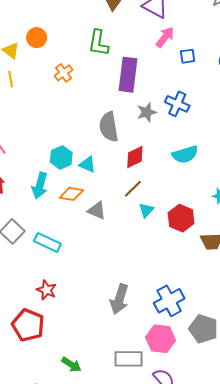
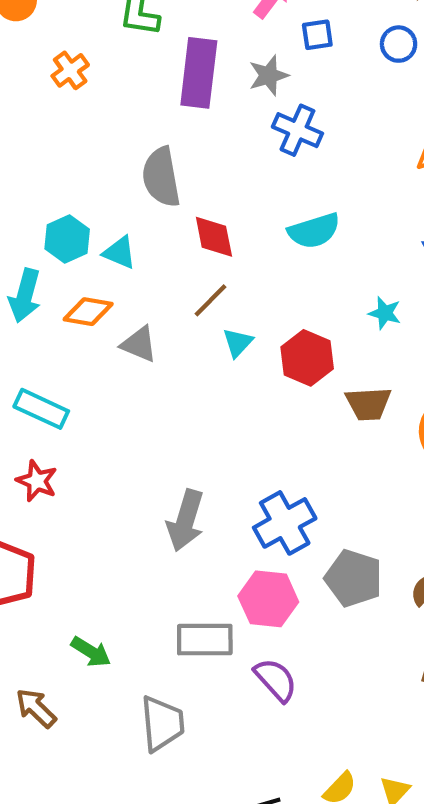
gray star: (147, 112) -> (269, 75), moved
red diamond: (135, 157) -> (214, 237), turned -75
red star: (47, 290) -> (37, 481), moved

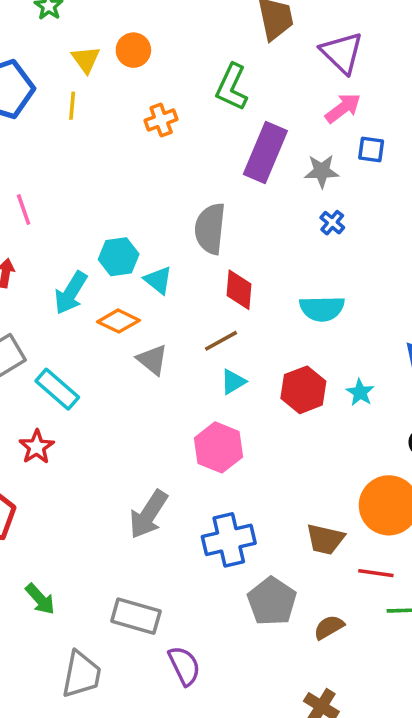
blue cross: (297, 130) -> (332, 223), size x0.6
red hexagon: (307, 358) -> (303, 390), moved
brown trapezoid: (368, 404) -> (325, 539), moved
pink hexagon: (268, 599) -> (219, 447), moved

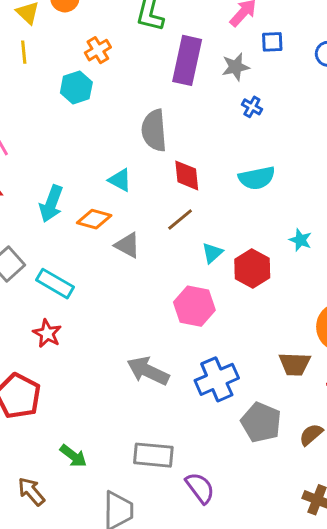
cyan hexagon: (119, 257) -> (76, 87), moved
cyan triangle: (233, 382) -> (212, 253), moved
red hexagon: (303, 390) -> (252, 268), moved
gray arrow: (148, 514) -> (148, 371), turned 93

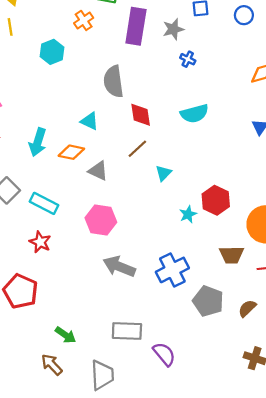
orange cross: (98, 50) -> (84, 20), moved
cyan star: (300, 240) -> (188, 214), moved, turned 30
red hexagon: (252, 268) -> (216, 200), moved
pink hexagon: (194, 306) -> (101, 220), moved
brown arrow: (31, 491) -> (52, 365), moved

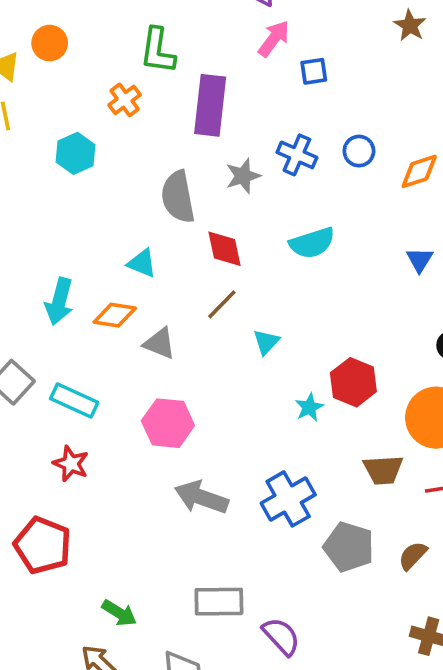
blue circle: (244, 15) -> (359, 151), moved
gray star: (173, 29) -> (243, 176), moved
blue cross: (188, 59) -> (297, 155), size x1.5

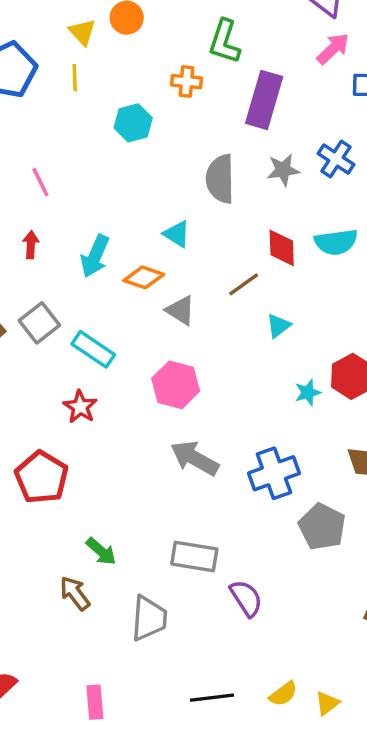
orange cross: (125, 100) -> (187, 82), turned 32
red diamond: (224, 249) -> (282, 248), moved

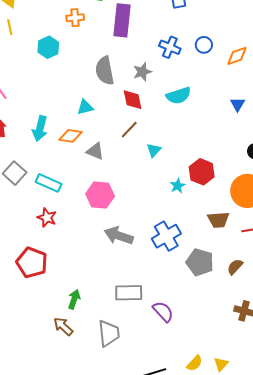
gray star: (283, 170) -> (142, 72), moved
cyan triangle: (177, 234) -> (85, 107), turned -36
red diamond: (282, 248) -> (133, 100), moved
green arrow: (101, 551) -> (74, 299), turned -102

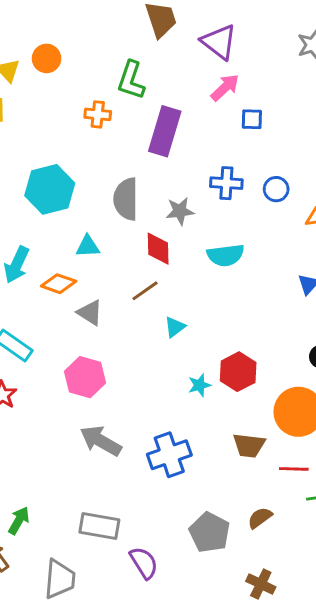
cyan hexagon: (48, 47) -> (50, 189), moved, size x1.5
blue cross: (170, 47) -> (226, 183), turned -30
gray pentagon: (200, 262) -> (209, 532), moved

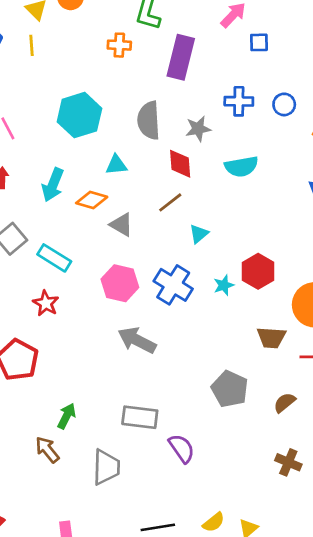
blue cross: (169, 455) -> (173, 285), moved, turned -36
gray pentagon: (209, 532) -> (230, 389), moved

